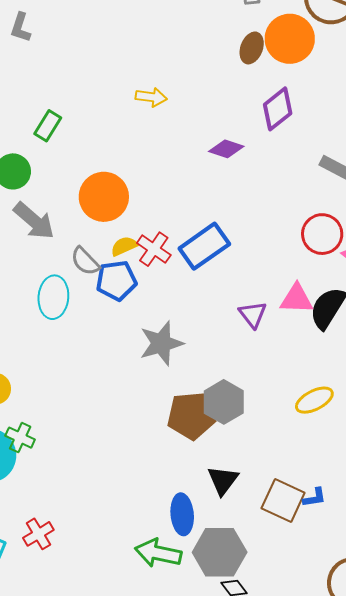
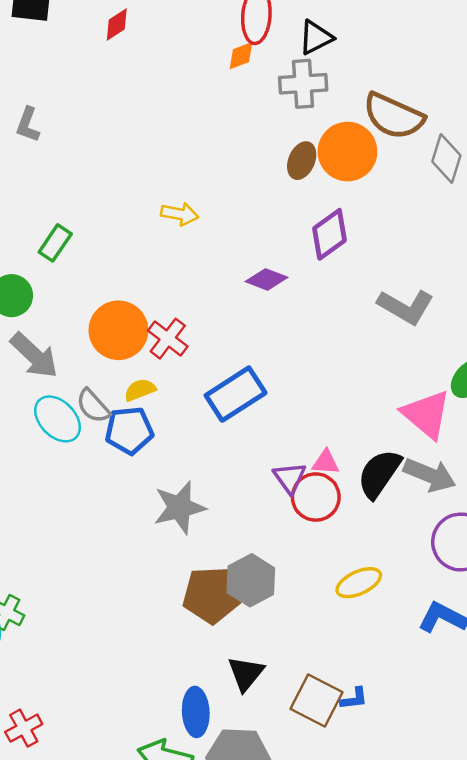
red circle: (322, 234) -> (316, 497), moved
red cross: (154, 249) -> (168, 339), moved
cyan ellipse: (53, 297) -> (58, 419), moved, turned -51
pink triangle: (297, 299) -> (326, 462), moved, size x0.7

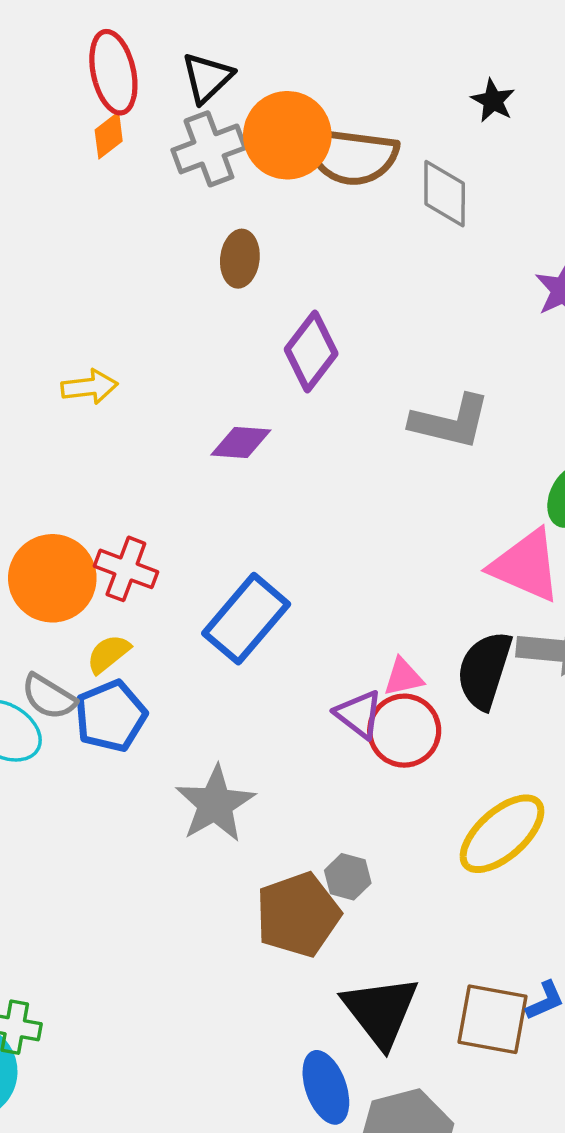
orange circle: (347, 152) -> (287, 135), moved
gray hexagon: (251, 580) -> (348, 877), size x0.6
yellow ellipse: (359, 583) -> (502, 834), size x1.4
black triangle: (246, 673) -> (380, 1011), size x1.4

